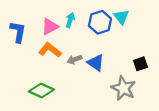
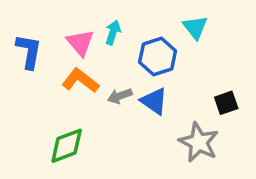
blue hexagon: (100, 22) -> (158, 56), moved
pink triangle: (50, 26) -> (80, 43), turned -42
green diamond: (41, 90) -> (67, 146), turned -45

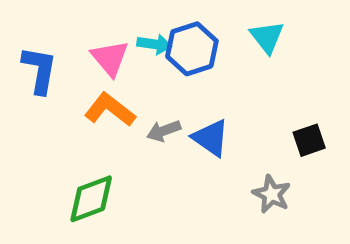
cyan arrow: (113, 32) -> (154, 44), turned 80
blue hexagon: (158, 56) -> (192, 49), moved
gray star: (199, 142) -> (272, 194), size x0.7

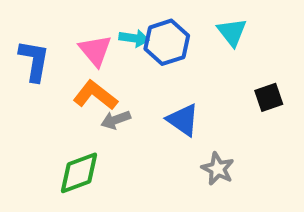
gray arrow: (164, 131) -> (116, 120), moved
black square: (309, 140) -> (269, 97), moved
gray star: (272, 194) -> (218, 169), moved

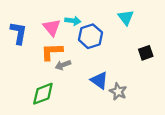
blue hexagon: (167, 42) -> (90, 36), moved
orange L-shape: (95, 95) -> (52, 52), turned -40
blue triangle: (183, 120) -> (99, 80), moved

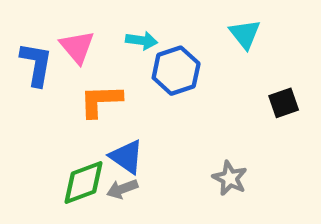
pink triangle: (52, 27) -> (77, 47), moved
gray arrow: (63, 65) -> (122, 189), moved
blue triangle: (99, 80) -> (127, 157), moved

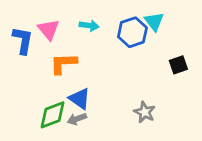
blue hexagon: (176, 71) -> (132, 32), moved

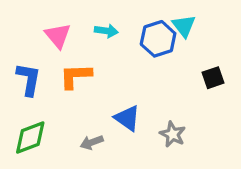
blue L-shape: (23, 40) -> (29, 79), moved
blue triangle: (80, 99) -> (127, 118), moved
green diamond: (53, 115) -> (30, 138), moved

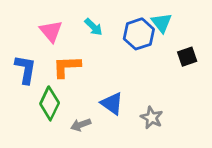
cyan arrow: (106, 31) -> (94, 27), turned 36
black square: (213, 78) -> (187, 57), moved
green diamond: (30, 138) -> (50, 103), moved, turned -44

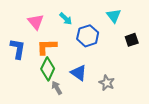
blue hexagon: (139, 34) -> (88, 36), moved
green diamond: (50, 103) -> (48, 69), moved
gray arrow: (81, 125) -> (57, 88), turned 80

